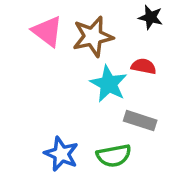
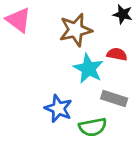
pink triangle: (47, 31) -> (18, 20), moved
blue star: (61, 154) -> (58, 109), moved

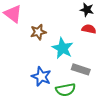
brown star: (76, 30) -> (38, 32), moved, size x0.7
red semicircle: (117, 54) -> (89, 29), moved

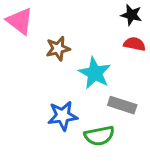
blue star: (41, 77) -> (63, 116), turned -30

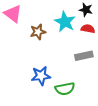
cyan star: (95, 73) -> (65, 22), moved
gray rectangle: (122, 105) -> (84, 56), moved, turned -30

